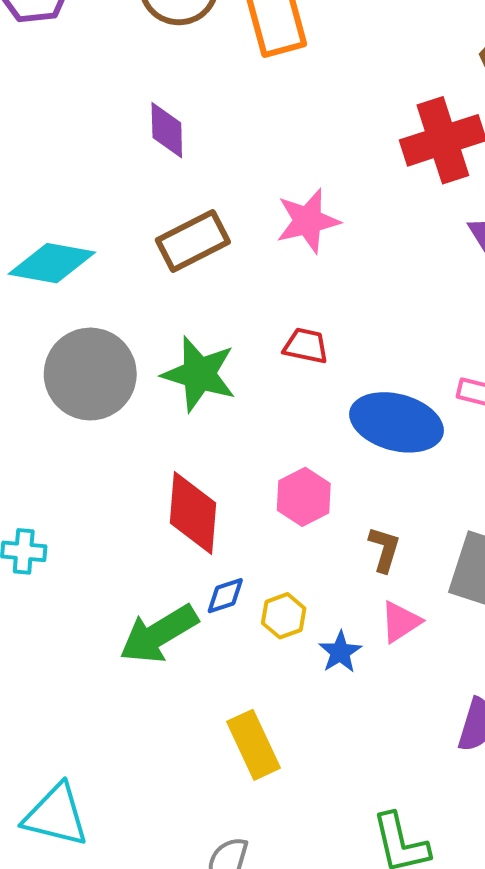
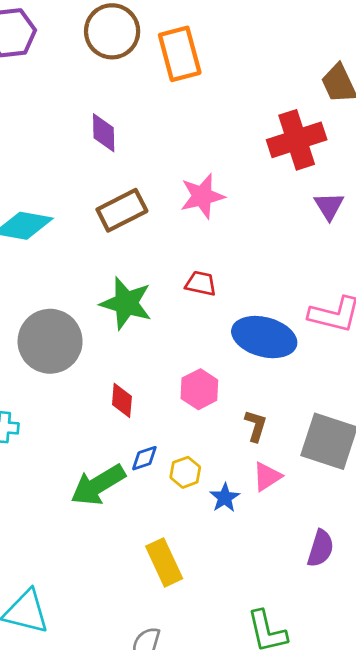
gray circle: (90, 374) -> (50, 341), moved
red diamond: (193, 513) -> (122, 400), size x0.6

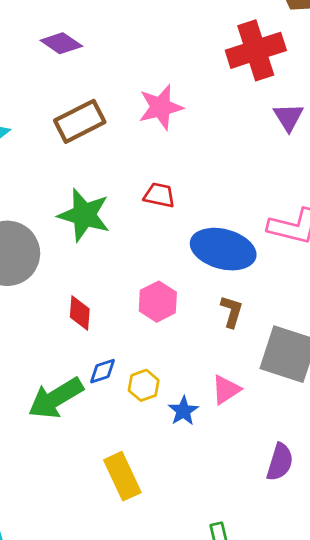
purple diamond: (104, 133) -> (61, 43), turned -54
brown L-shape: (256, 426) -> (232, 312), moved

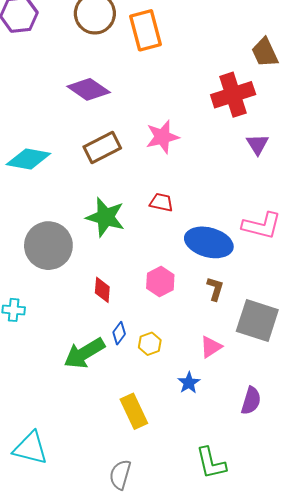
purple diamond: (61, 43) -> (89, 89), size x1.4
blue diamond: (102, 371) -> (119, 333), turned -35
blue star: (183, 411) -> (189, 383), moved

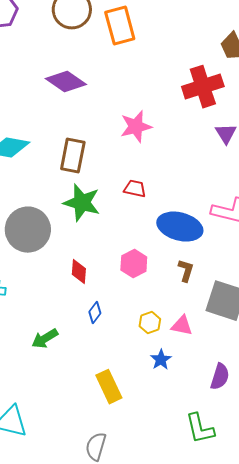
brown rectangle: (102, 147) -> (73, 156), moved, turned -52
yellow hexagon: (150, 344) -> (150, 323), moved
pink triangle: (211, 347) -> (182, 326), turned 45
green arrow: (84, 353) -> (45, 339), moved, size x0.7
green L-shape: (211, 463) -> (200, 429), moved

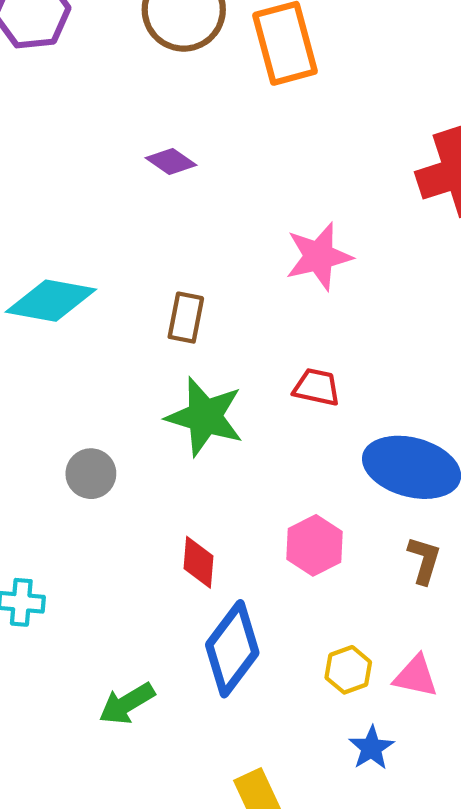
purple diamond: (66, 82) -> (171, 161), size x0.6
brown rectangle: (73, 156) -> (186, 318), size x0.7
gray circle: (28, 230) -> (91, 474), size x0.5
blue diamond: (95, 313) -> (232, 649), size x2.0

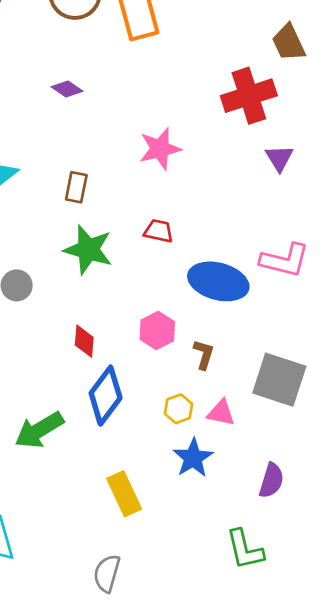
brown L-shape: (424, 560) -> (204, 354), moved
green arrow: (127, 704) -> (39, 430), size x1.4
blue star: (371, 748) -> (193, 458), size x1.4

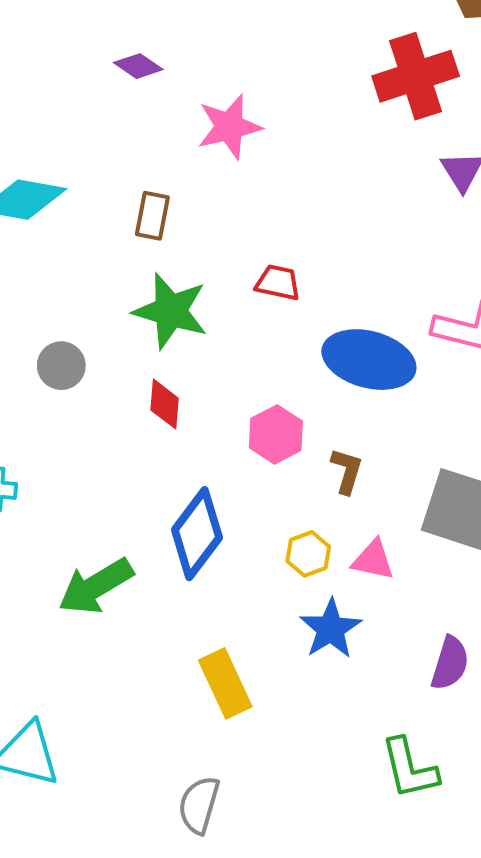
pink star: (160, 149) -> (229, 127), moved
red diamond: (84, 341) -> (165, 404), moved

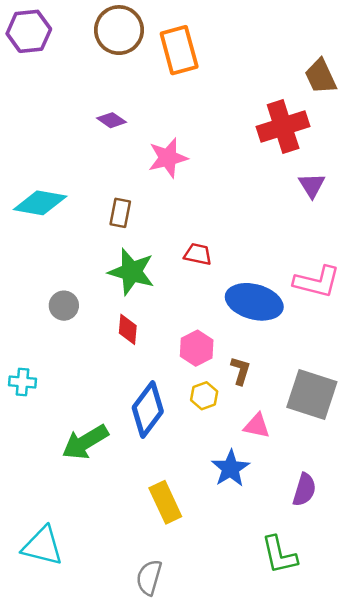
yellow hexagon: (308, 554) -> (204, 396), moved

